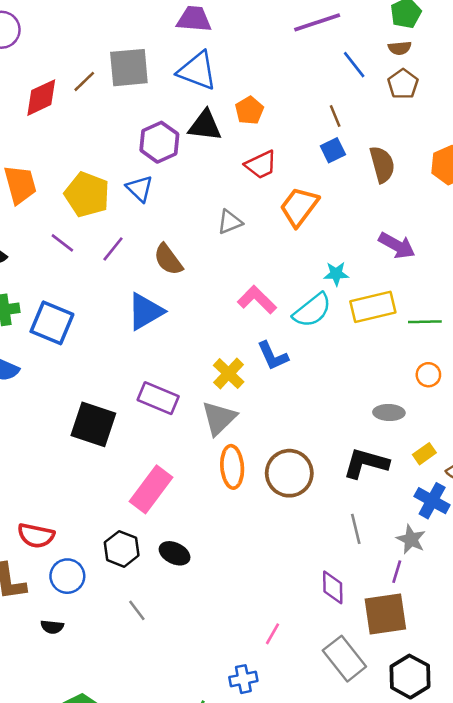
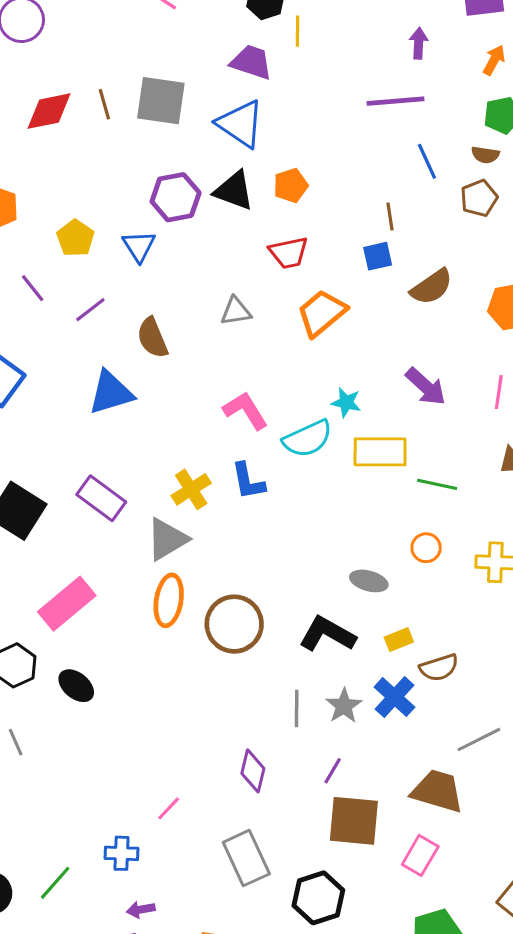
brown line: (84, 81) -> (104, 104), turned -75
brown semicircle: (382, 164) -> (432, 287), turned 57
yellow pentagon: (87, 194) -> (75, 238), size x0.7
gray star: (411, 539) -> (344, 706), moved
brown square: (385, 614) -> (354, 821), moved

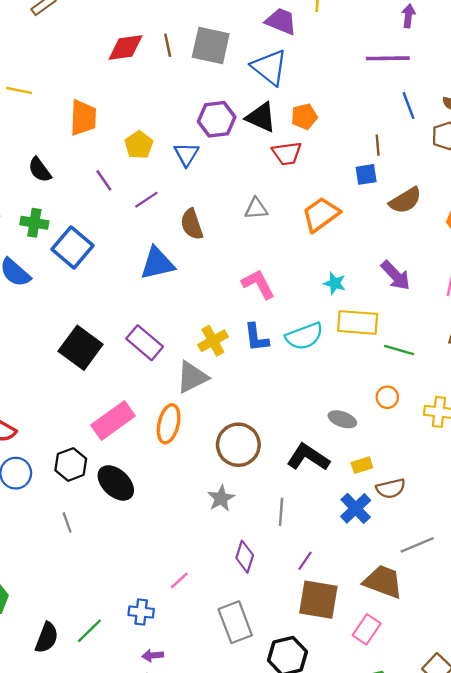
red trapezoid: (289, 253) -> (287, 153), moved
cyan semicircle: (308, 439) -> (304, 336), moved
orange ellipse: (169, 600) -> (169, 424), moved
black ellipse: (76, 686) -> (116, 483), size x1.4
gray star: (344, 706) -> (221, 498), moved

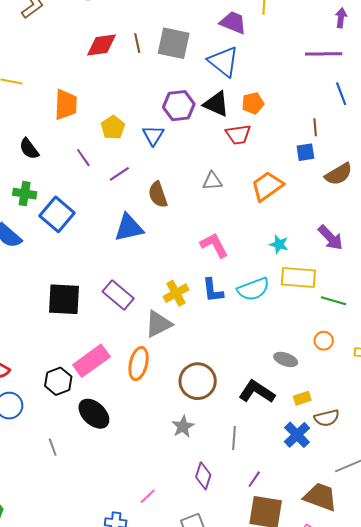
black square: (81, 348) -> (64, 299), turned -33
black hexagon: (71, 464) -> (58, 381), moved

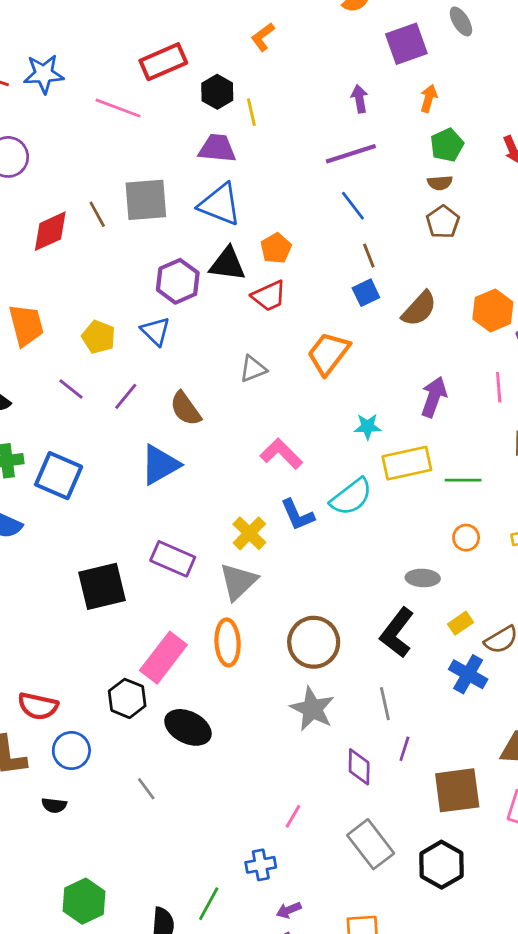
blue line: (341, 94) -> (353, 206), moved
purple arrow: (330, 238) -> (434, 397), turned -100
black L-shape: (257, 392) -> (397, 633), turned -69
gray star: (183, 427) -> (312, 709), size x1.4
purple line: (254, 479) -> (404, 749), moved

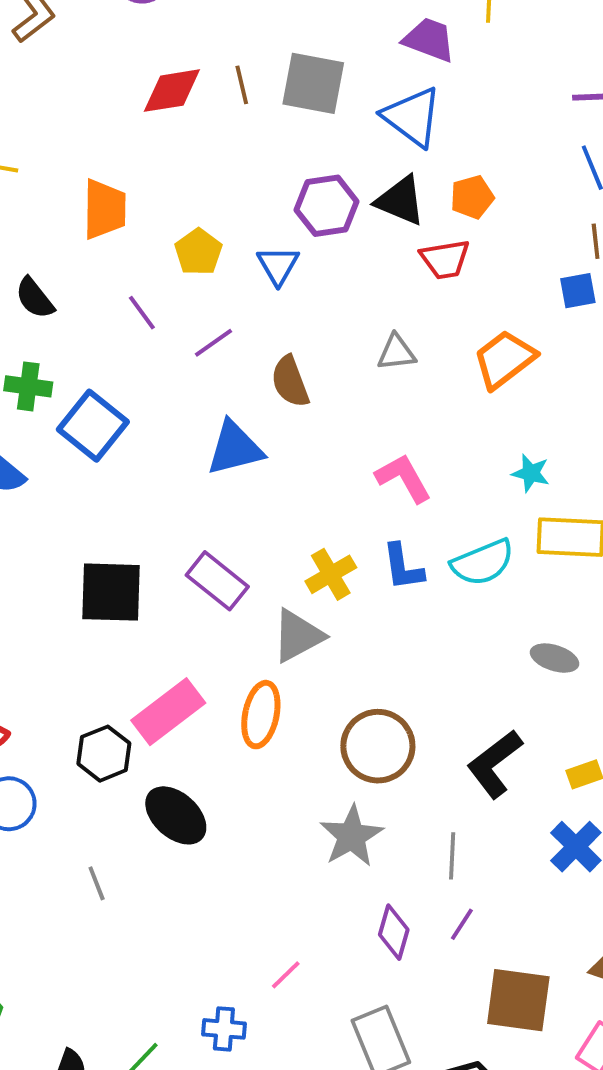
gray ellipse: (423, 578) -> (555, 658), moved

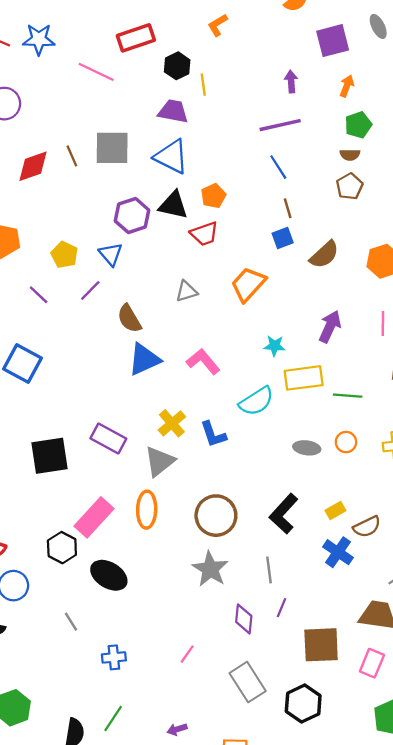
purple line: (213, 343) -> (90, 290), moved
blue triangle: (235, 448) -> (144, 359), moved
blue L-shape: (403, 567) -> (213, 434), moved
blue cross: (224, 1029) -> (114, 657), moved

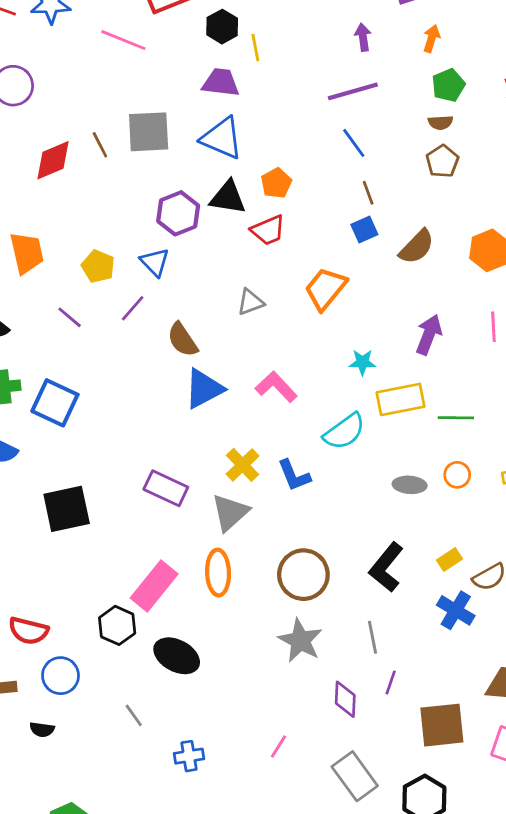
black square: (50, 456) -> (67, 509), moved

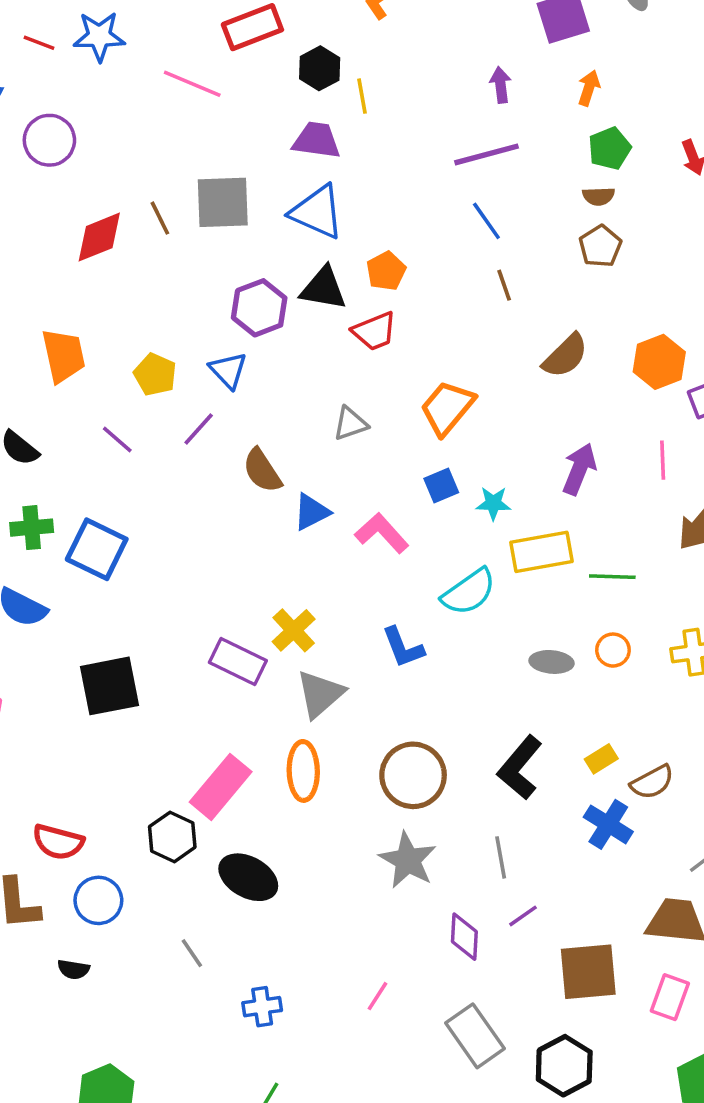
blue square: (364, 230) -> (441, 486), moved
blue triangle: (204, 389) -> (311, 512), moved, size x0.7
yellow cross: (243, 465) -> (294, 630), moved
purple line: (391, 683) -> (523, 916), turned 35

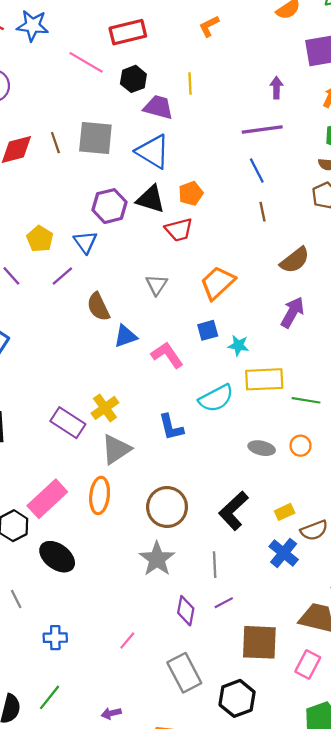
black hexagon: (320, 68) -> (133, 79), moved
gray triangle: (350, 424) -> (157, 285), turned -45
purple arrow: (579, 469) -> (292, 312), moved

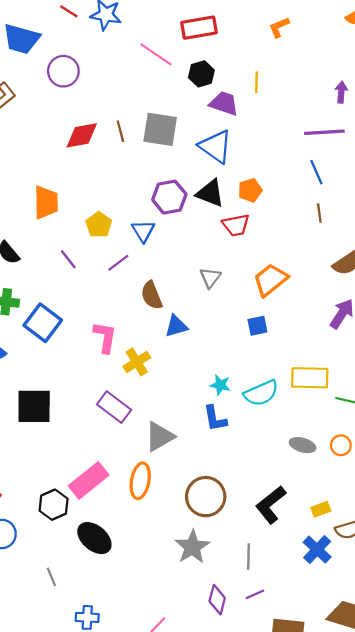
cyan star: (238, 345) -> (220, 385), moved
pink L-shape: (167, 355) -> (105, 337), moved, turned 40
yellow cross: (105, 408) -> (137, 362), moved

